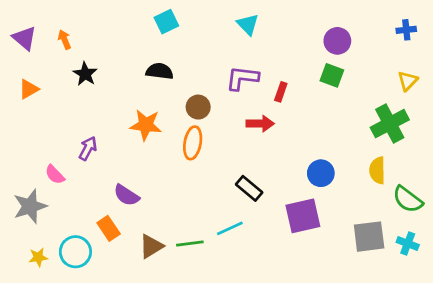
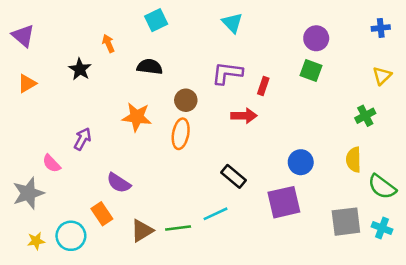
orange arrow: (64, 39) -> (108, 43), moved
green cross: (390, 124) -> (365, 116), size x0.6

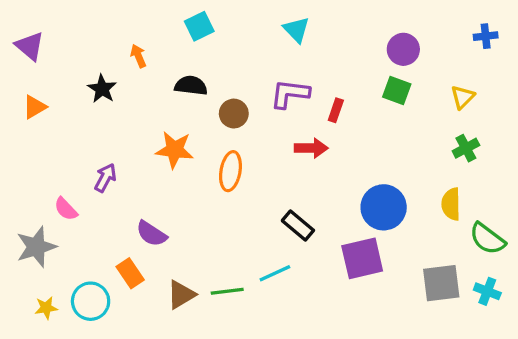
yellow triangle: (382, 76) -> (463, 97), moved
brown circle: (186, 100) -> (234, 114), moved
blue circle: (301, 162) -> (384, 207), size x1.4

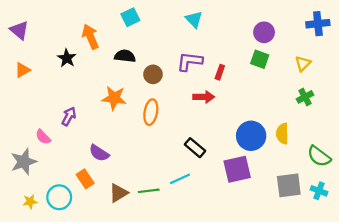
blue cross: (486, 36) -> (318, 24), size x1.5
orange arrow: (138, 56) -> (90, 37), size x1.6
yellow semicircle: (451, 204) -> (282, 134), moved

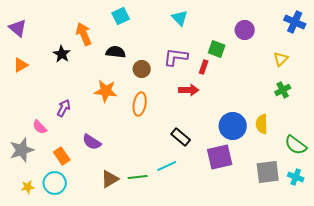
blue cross: (318, 24) -> (295, 22), turned 30
green square: (260, 59) -> (217, 49), moved
orange rectangle: (85, 179) -> (62, 156), moved

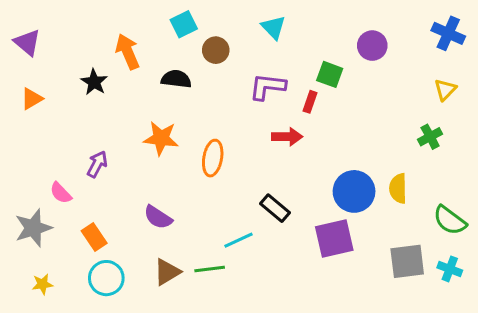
yellow triangle: (281, 59) -> (445, 90), moved
brown circle: (142, 69) -> (216, 50), moved
purple semicircle: (92, 142) -> (158, 217), moved
cyan line: (167, 166) -> (239, 240), moved
cyan circle: (55, 183) -> (106, 278), moved

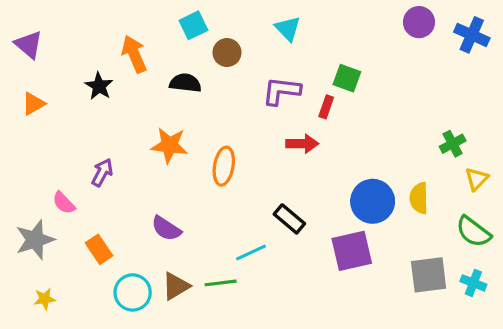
purple circle: (372, 46) -> (419, 22), moved
yellow triangle: (445, 90) -> (477, 179), moved
cyan circle: (106, 278) -> (133, 292), moved

